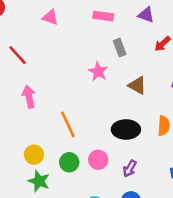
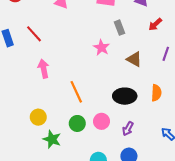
yellow circle: (34, 155) -> (38, 117), moved

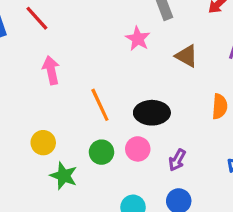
black ellipse: (125, 96) -> (152, 113), moved

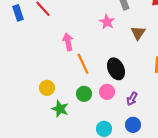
brown triangle: (187, 56) -> (138, 33), turned 35
pink arrow: (51, 70) -> (68, 42), moved
black ellipse: (152, 113) -> (116, 69), turned 65

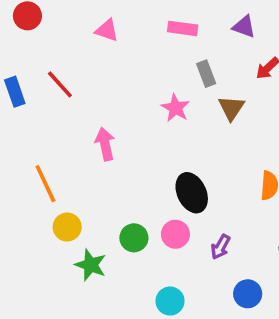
brown triangle: (138, 33) -> (231, 108), moved
orange line: (83, 64) -> (45, 184), moved
blue circle: (133, 125) -> (248, 294), moved

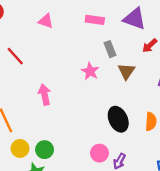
purple triangle: (244, 27) -> (135, 19), size x1.5
black ellipse: (192, 193) -> (118, 119), moved
pink circle: (175, 234) -> (99, 153), moved
green circle: (134, 238) -> (45, 150), moved

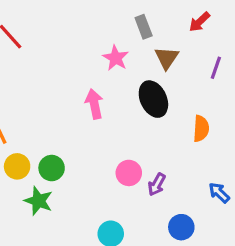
pink arrow: (45, 95) -> (94, 104), moved
black ellipse: (118, 119) -> (153, 99), moved

